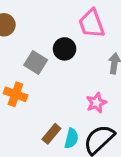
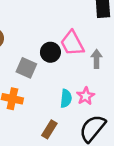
pink trapezoid: (91, 24) -> (72, 43), moved
cyan semicircle: (71, 138) -> (66, 98), moved

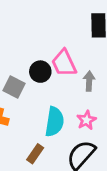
pink star: (85, 96) -> (87, 120), moved
cyan semicircle: (66, 98) -> (55, 122), size x1.5

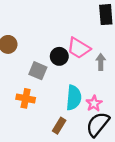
pink trapezoid: (64, 63) -> (79, 48), turned -30
pink star: (87, 120) -> (94, 103), moved

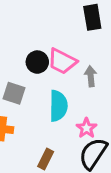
black circle: (59, 56) -> (37, 62), moved
cyan semicircle: (74, 98) -> (58, 106), moved

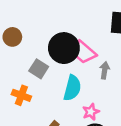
black circle: (37, 62) -> (64, 48), size x1.6

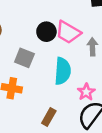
black circle: (64, 48) -> (46, 32), size x0.6

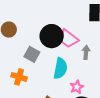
black circle: (46, 32) -> (52, 36), size x1.5

